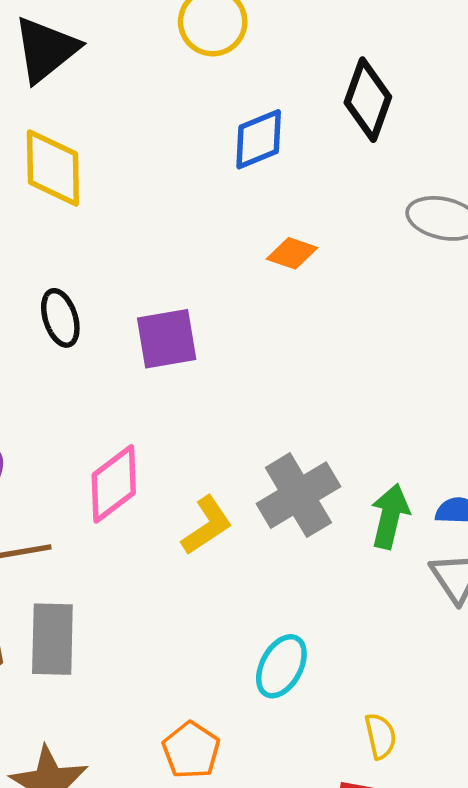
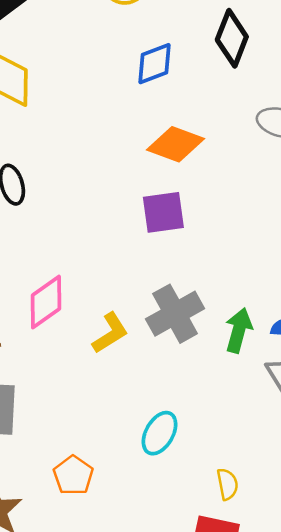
orange diamond: (292, 253) -> (176, 144), size x1.6
purple square: (167, 339) -> (163, 212), moved
orange pentagon: (191, 750) -> (73, 475), moved

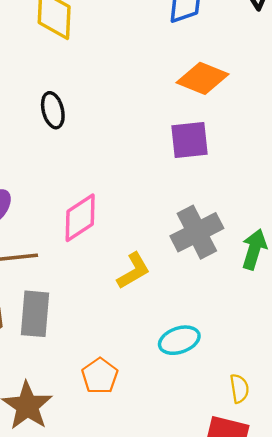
yellow L-shape: (110, 333) -> (133, 271), moved
cyan ellipse: (160, 433) -> (179, 340), turned 39

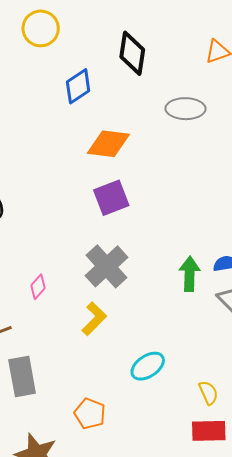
pink diamond: (80, 218) -> (38, 287), size x0.6
gray cross: (197, 232) -> (106, 266), moved

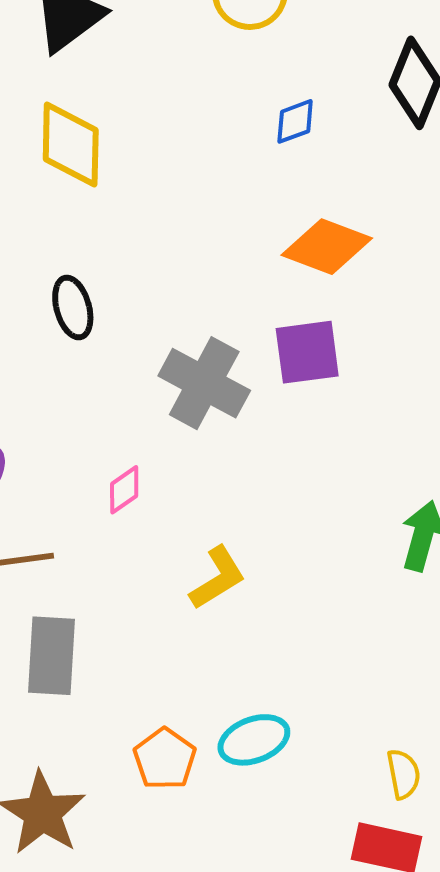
blue diamond: (78, 86) -> (295, 121), size x0.7
gray cross: (106, 266) -> (204, 383), moved, turned -33
cyan ellipse: (148, 366) -> (254, 740), moved

